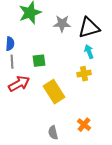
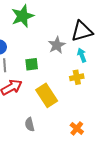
gray star: (62, 24) -> (57, 45), moved, turned -30
gray semicircle: (53, 133) -> (30, 124), moved

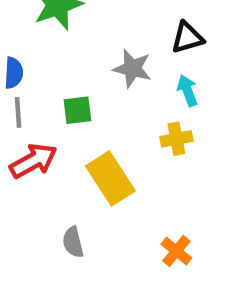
black triangle: (82, 31) -> (187, 38), size x0.7
gray star: (57, 45) -> (132, 68), turned -30

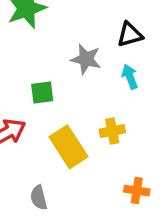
yellow cross: (176, 139) -> (112, 131), moved
orange cross: (176, 251) -> (137, 191), moved, turned -30

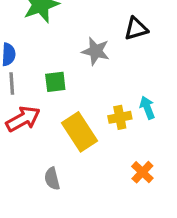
cyan arrow: (130, 77) -> (147, 108), moved
orange cross: (137, 191) -> (142, 172), turned 35

